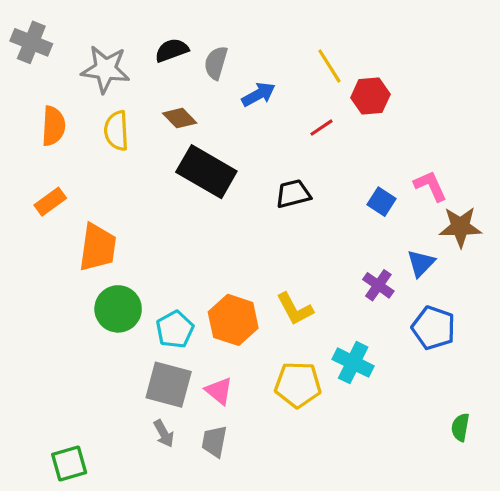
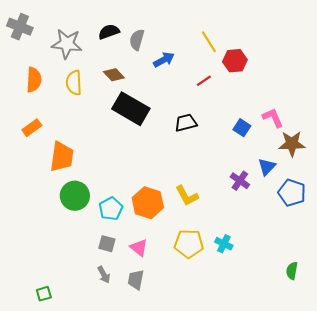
blue pentagon: (434, 328) -> (292, 193), moved
cyan cross: (353, 363) -> (224, 244), moved, size x0.7
gray square: (169, 385) -> (107, 244), size x0.6
green square: (69, 464) -> (44, 294), size x0.7

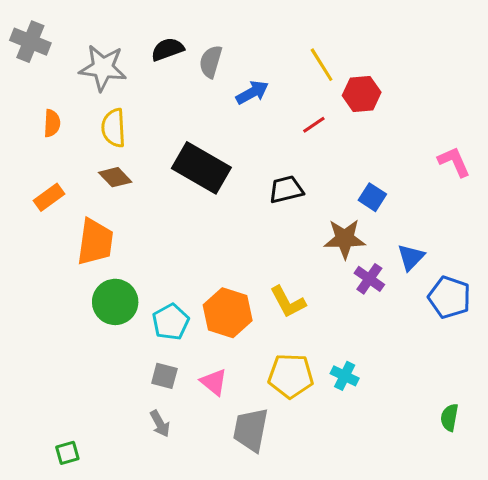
brown diamond: (114, 75) -> (115, 177), moved
orange semicircle: (34, 80) -> (52, 123), size x0.7
pink L-shape: (273, 118) -> (454, 162), moved
brown star: (292, 144) -> (345, 239), moved
gray trapezoid: (136, 280) -> (251, 430), moved, size x1.4

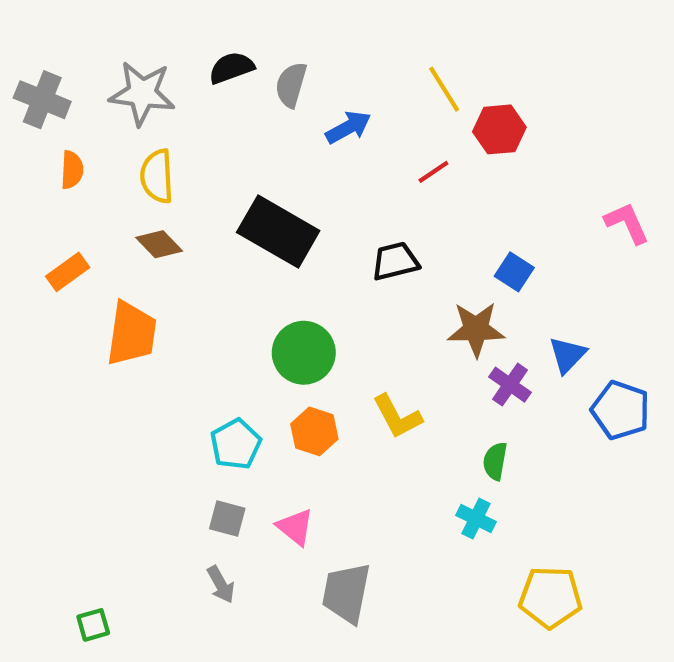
gray cross: (30, 42) -> (42, 100), moved
green circle: (115, 302) -> (304, 353), moved
orange hexagon: (228, 313) -> (314, 431), size x0.7
yellow pentagon: (291, 376) -> (550, 597), moved
green semicircle: (449, 417) -> (495, 461), moved

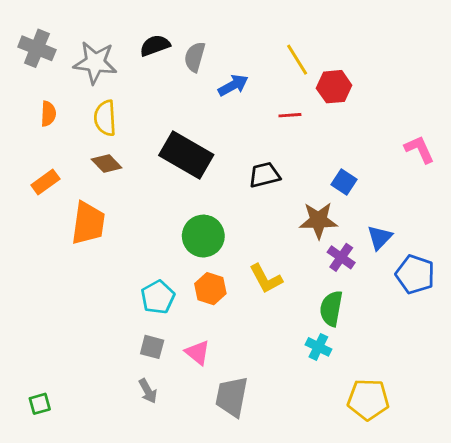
gray cross: (42, 100) -> (37, 48), moved
red line: (433, 172) -> (290, 115), turned 30
green semicircle: (495, 461) -> (331, 309), size x1.4
green square: (93, 625) -> (40, 404), moved

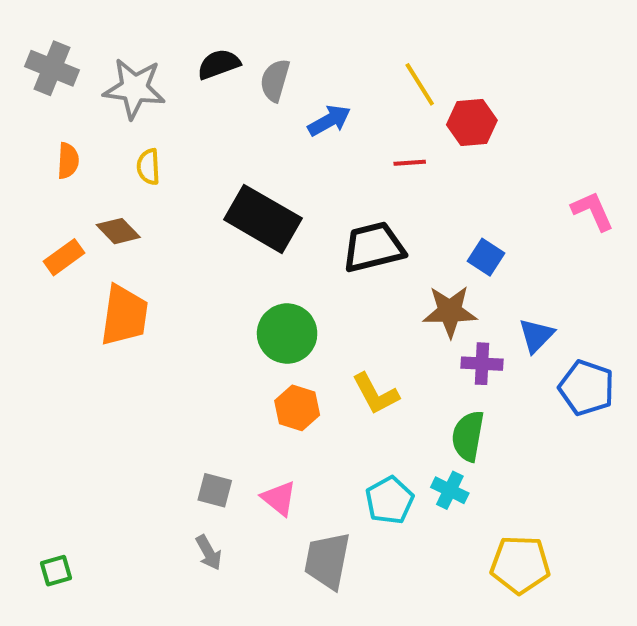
yellow semicircle: (105, 118) -> (148, 167), size x0.7
brown diamond: (107, 164) -> (118, 231), moved
black trapezoid: (264, 175) -> (373, 247), size x1.4
purple cross: (341, 257) -> (482, 364), turned -32
cyan pentagon: (158, 297) -> (390, 500), moved

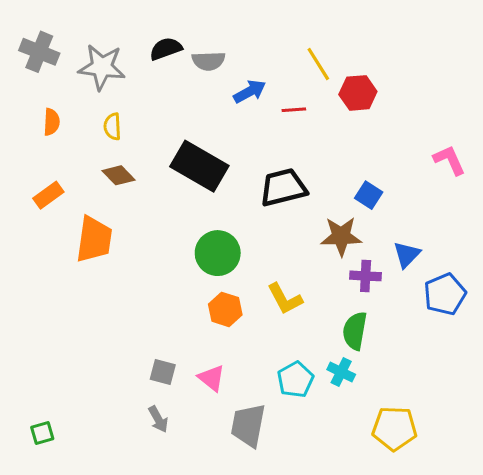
gray semicircle: (275, 80) -> (209, 61), turned -108
red line: (410, 163) -> (294, 110), moved
brown diamond: (118, 231) -> (119, 175), moved
blue pentagon: (587, 388) -> (445, 294), turned 30

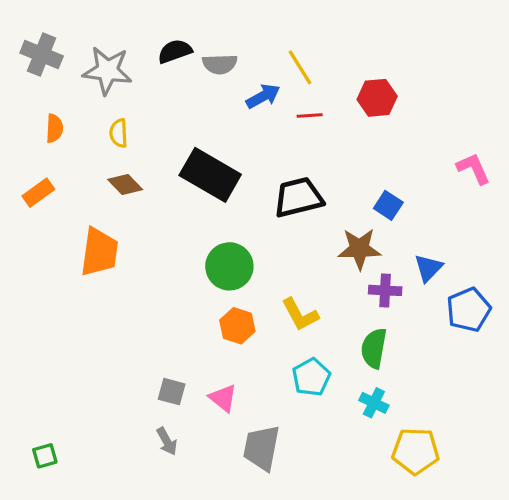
yellow line: (318, 64) -> (300, 67), moved
orange rectangle: (48, 195) -> (38, 193), moved
cyan cross: (341, 372) -> (374, 403), moved
cyan pentagon: (295, 380) -> (311, 377), moved

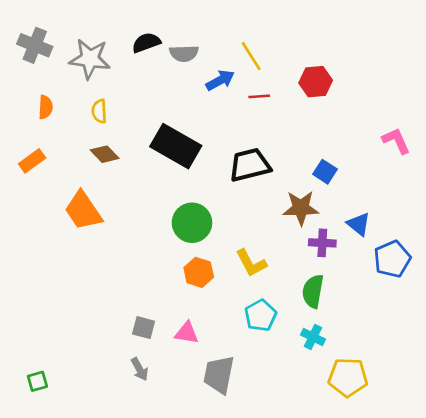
orange trapezoid: (99, 252) -> (83, 211), turned 138
blue triangle: (428, 268) -> (359, 224), turned -35
pink triangle: (223, 398) -> (187, 333), turned -30

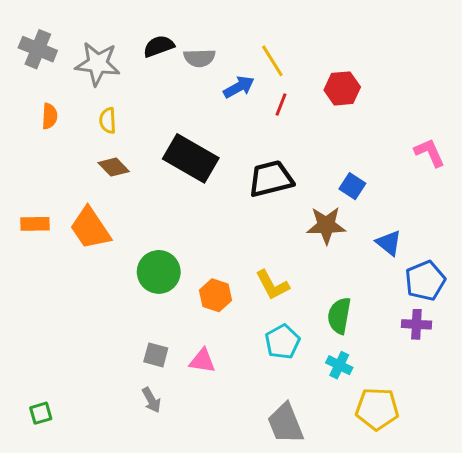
red line: (259, 96) -> (281, 104), turned -65
orange rectangle: (32, 161) -> (35, 224), moved, turned 35
green circle: (192, 223) -> (159, 272), moved
purple cross: (322, 243) -> (416, 324), moved
gray trapezoid: (219, 375) -> (285, 423), moved, turned -33

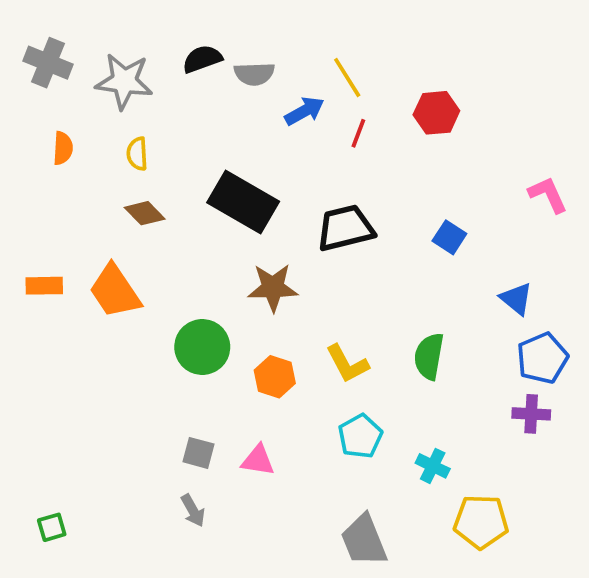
brown star: (326, 225) -> (273, 288), moved
blue triangle: (389, 243) -> (516, 299), moved
green semicircle: (339, 316) -> (429, 356), moved

